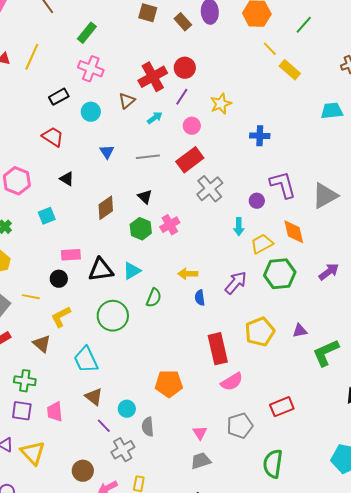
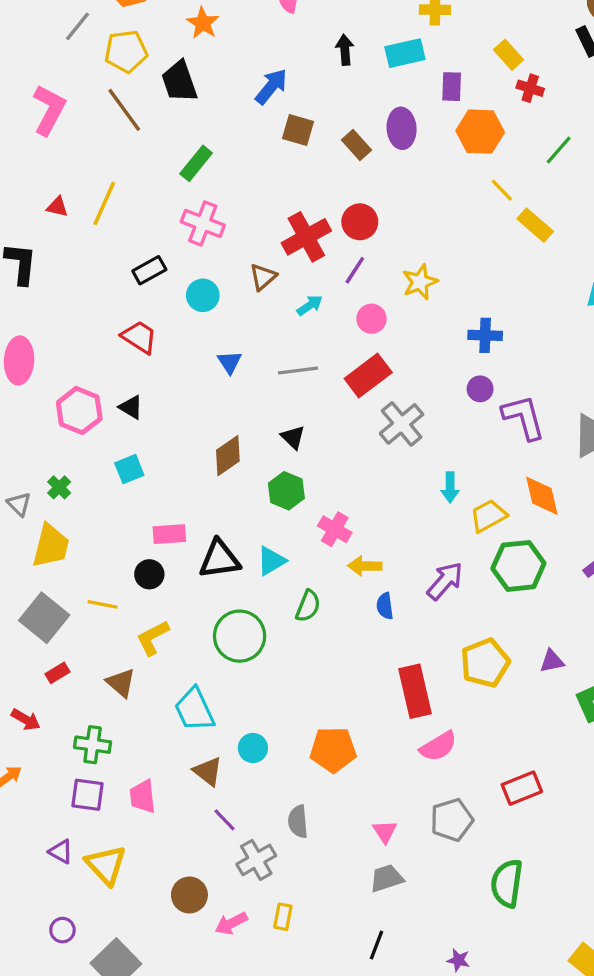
black triangle: (67, 179) -> (131, 407), moved
purple circle: (257, 201) -> (480, 389), moved
pink cross: (170, 225) -> (335, 529), moved, turned -30
cyan circle: (127, 409) -> (253, 748), moved

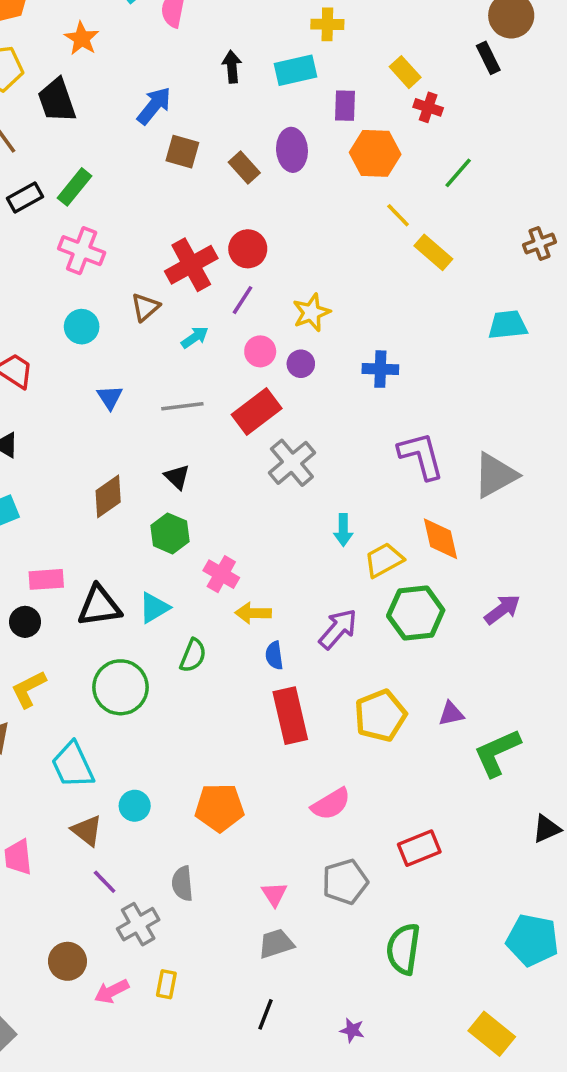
black rectangle: (149, 270) -> (25, 198), moved
purple circle: (480, 389) -> (301, 364), moved
red rectangle: (415, 691) -> (290, 716), moved

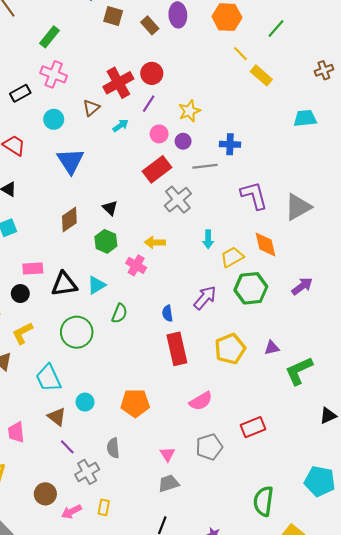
black rectangle: (25, 198) -> (20, 93), moved
blue triangle: (110, 397) -> (70, 161), size x1.8
gray line: (182, 406) -> (205, 166), moved
yellow arrow: (253, 613) -> (155, 242), moved
green semicircle: (403, 949) -> (263, 501), moved

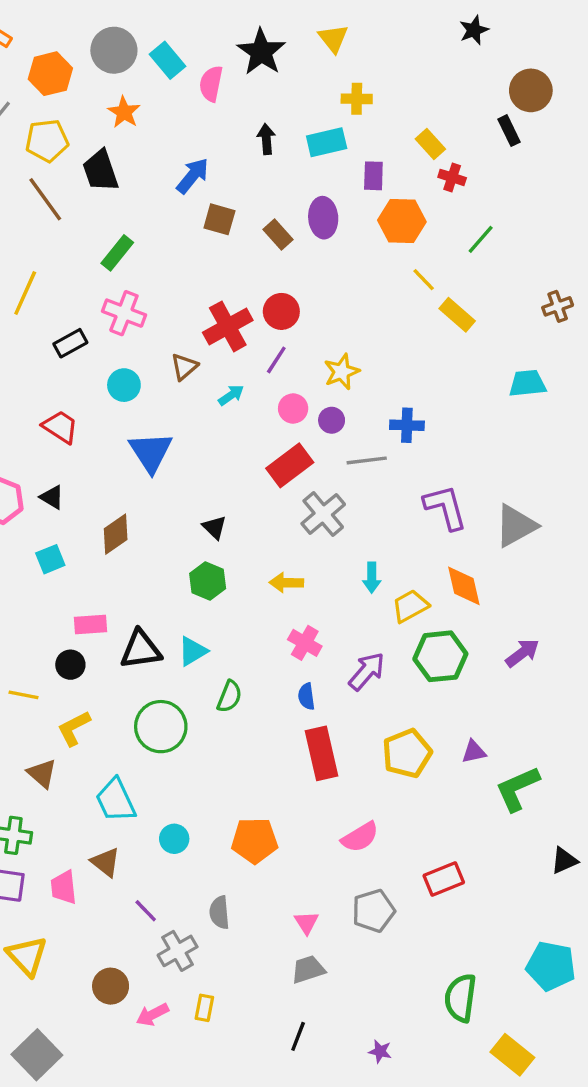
brown diamond: (69, 219) -> (116, 534), moved
pink cross: (136, 265) -> (305, 643), moved
brown triangle: (57, 417) -> (106, 862), moved

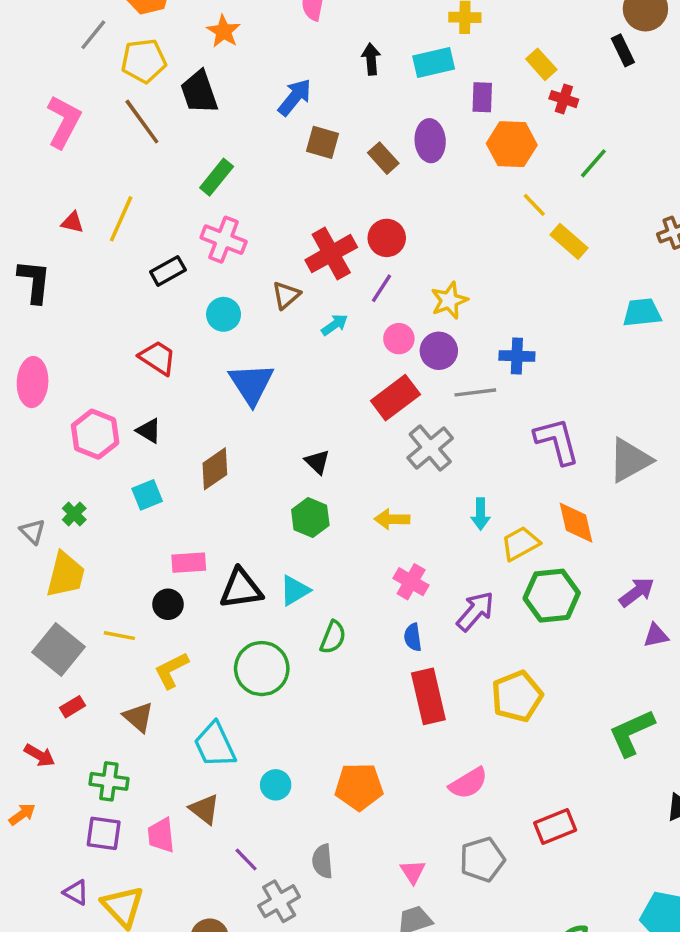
purple circle: (332, 420) -> (439, 351), size x1.4
purple triangle: (474, 752) -> (656, 636), moved

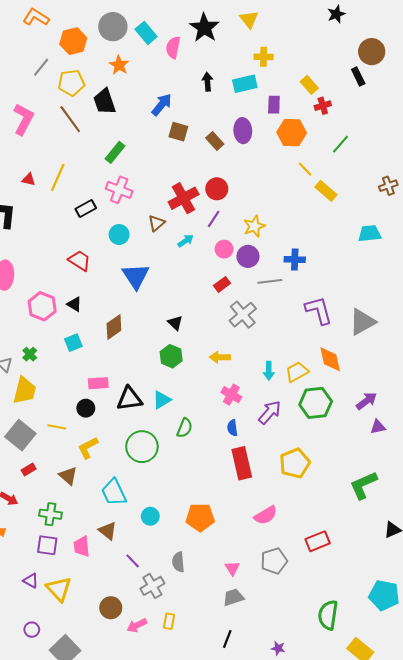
red cross: (564, 99) -> (323, 106), turned -35
red rectangle: (395, 398) -> (222, 284), size x0.6
cyan arrow: (481, 514) -> (269, 371), moved

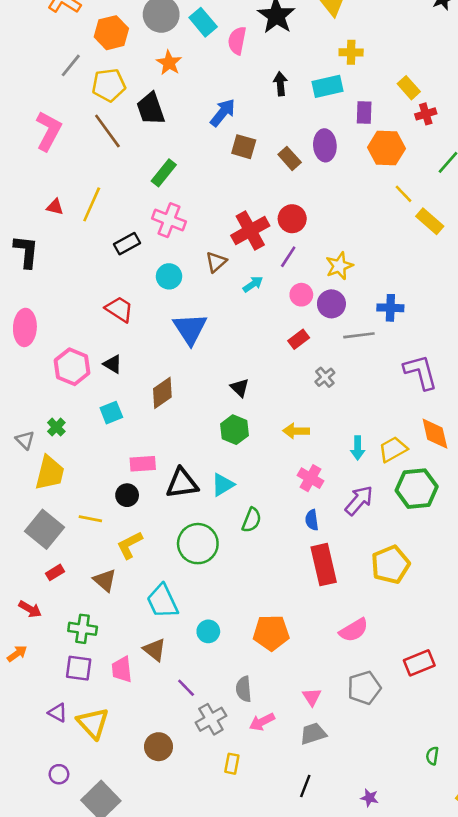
gray cross: (243, 315) -> (325, 377), size x0.6
green semicircle: (328, 615) -> (432, 756), size x0.5
pink arrow: (137, 625) -> (262, 722), moved

